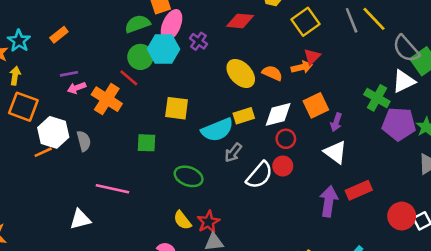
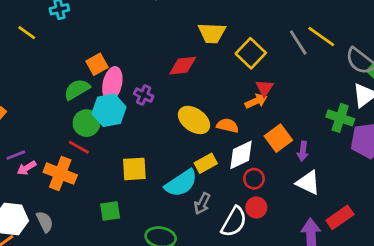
orange semicircle: (272, 73) -> (228, 126), moved

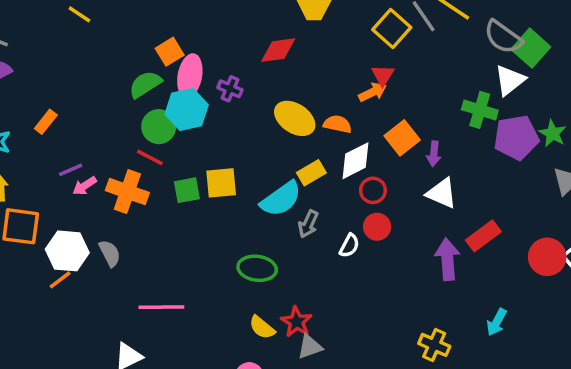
yellow square: (251, 53) -> (392, 29), moved
green square: (110, 211) -> (187, 190), moved
white semicircle: (234, 222) -> (349, 246), size x0.6

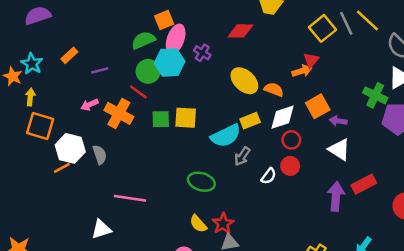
purple arrow: (434, 154) -> (338, 121), turned 84
purple line: (71, 170) -> (100, 70), moved

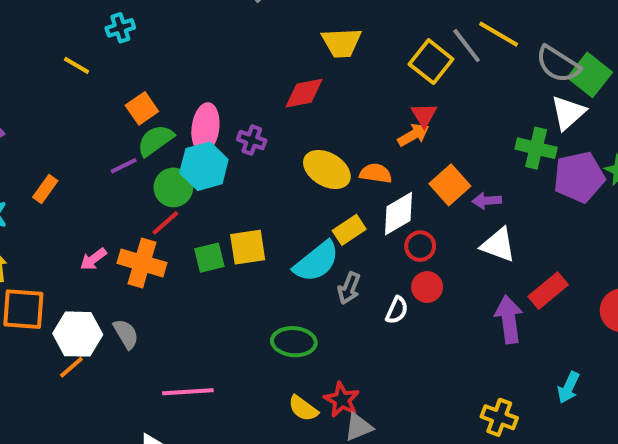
orange square: (164, 20) -> (142, 108), moved
purple line: (100, 70) -> (124, 166), moved
red line: (138, 92) -> (165, 223), turned -66

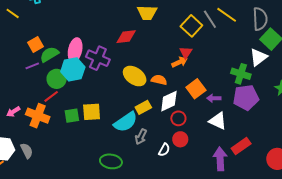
gray semicircle: (558, 64) -> (260, 19), moved, turned -130
orange square: (142, 108) -> (35, 45), moved
purple cross: (252, 140) -> (98, 58), size x1.6
purple pentagon: (579, 177) -> (246, 97), moved

